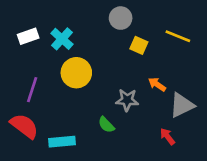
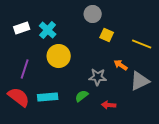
yellow line: (178, 36) -> (142, 44), moved
green semicircle: (106, 125) -> (82, 96), turned 96
red arrow: (167, 136) -> (109, 105), moved, turned -48
cyan rectangle: (62, 142) -> (48, 97), moved

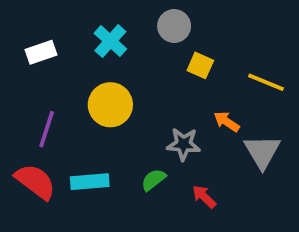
cyan cross: (48, 30) -> (110, 41), moved
gray triangle: (140, 81) -> (262, 152), turned -35
red arrow: (109, 105) -> (204, 197), turned 40

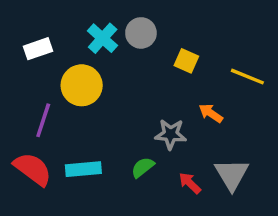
gray circle: (174, 26) -> (141, 33), moved
yellow circle: (110, 105) -> (82, 85), moved
gray triangle: (262, 152) -> (232, 174), moved

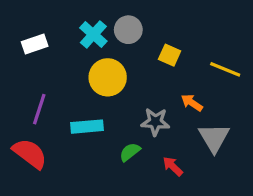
yellow circle: (82, 85) -> (108, 77), moved
cyan rectangle: (83, 169) -> (87, 127), moved
gray triangle: (232, 174) -> (214, 138), moved

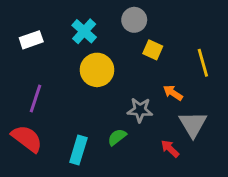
gray circle: (128, 30) -> (134, 20), moved
yellow line: (225, 69) -> (203, 63), turned 52
cyan rectangle: (87, 127) -> (78, 150), moved, turned -68
red arrow: (173, 166) -> (170, 149), moved

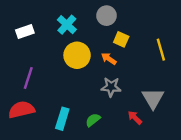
orange arrow: (173, 93) -> (109, 59), moved
green semicircle: (117, 137) -> (93, 120), moved
red semicircle: (27, 139) -> (22, 110), turned -50

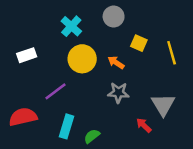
white rectangle: (25, 31) -> (27, 55), moved
yellow square: (121, 39) -> (139, 43), moved
purple line: (28, 78) -> (56, 91), moved, turned 35
green semicircle: (93, 120) -> (92, 136), moved

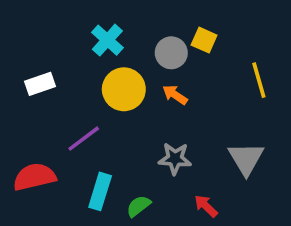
gray circle: (114, 17) -> (171, 53), moved
yellow square: (139, 43) -> (204, 40), moved
gray star: (118, 93) -> (175, 159), moved
red arrow: (144, 125) -> (206, 206), moved

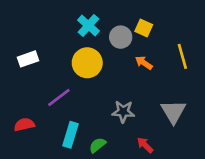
cyan cross: (107, 40) -> (89, 25), moved
orange arrow: (175, 95) -> (144, 63), moved
red semicircle: (34, 177) -> (24, 125), size x0.7

